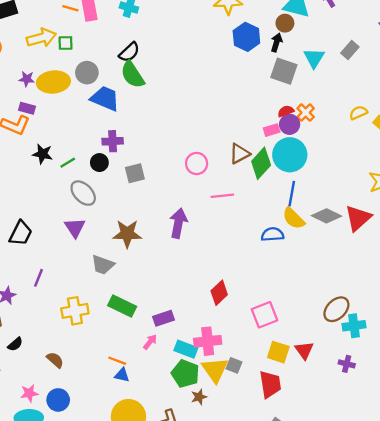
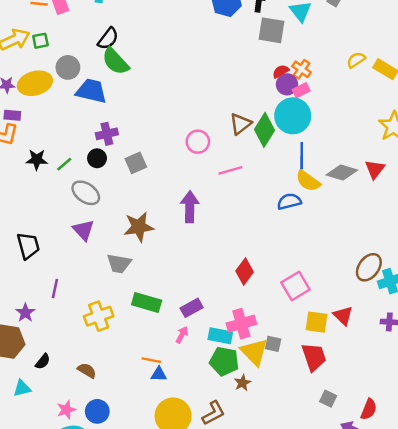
pink rectangle: (272, 130) -> (301, 90), moved
red triangle: (358, 218) -> (375, 169), size x0.7
black trapezoid: (21, 233) -> (28, 246), turned -32

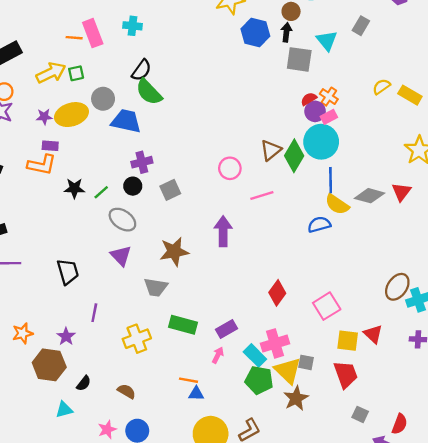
cyan rectangle: (220, 336) -> (255, 355), turned 35
brown star: (242, 383) -> (296, 398), moved, size x1.5

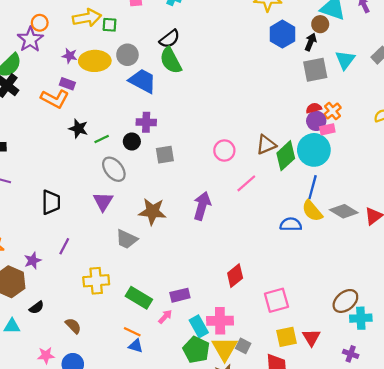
gray square: (299, 59) -> (315, 70), turned -35
pink line: (262, 196) -> (246, 183), turned -40
green rectangle: (183, 325) -> (139, 298), moved
yellow square: (348, 341) -> (287, 337), turned -35

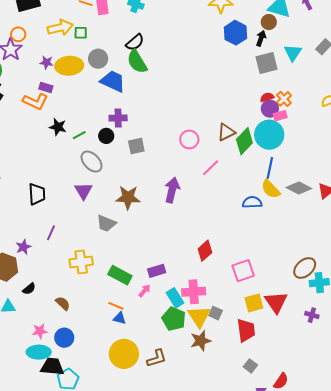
red triangle: (311, 337) -> (276, 302), size x1.4

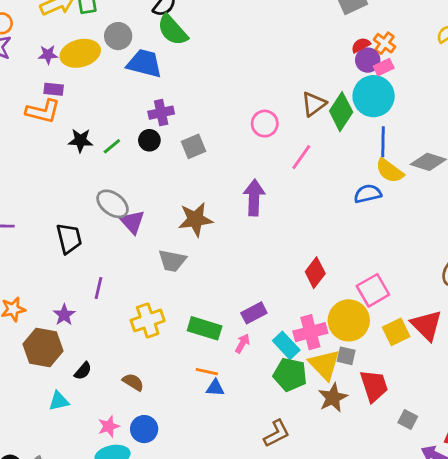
gray ellipse: (91, 162) -> (113, 204), moved
red trapezoid: (246, 330) -> (374, 386), moved
yellow circle: (124, 354) -> (349, 320), moved

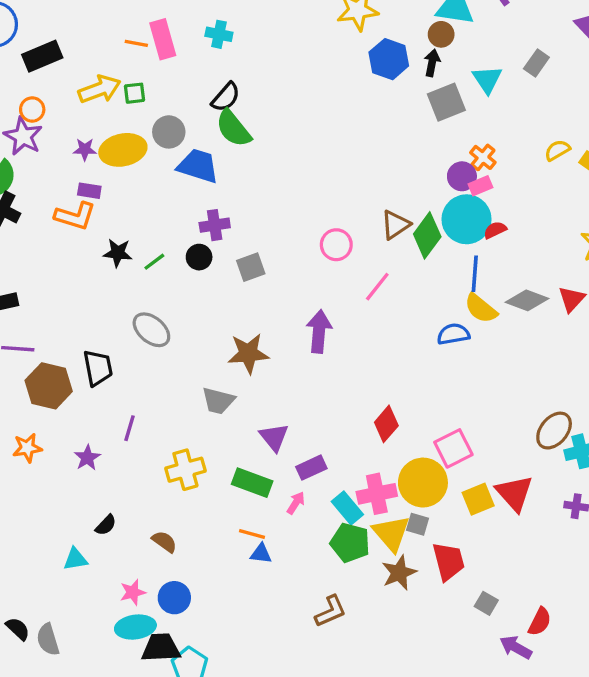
red semicircle: (361, 45) -> (495, 230), moved
purple triangle: (132, 222) -> (274, 437), moved
brown hexagon: (43, 348) -> (49, 386), moved

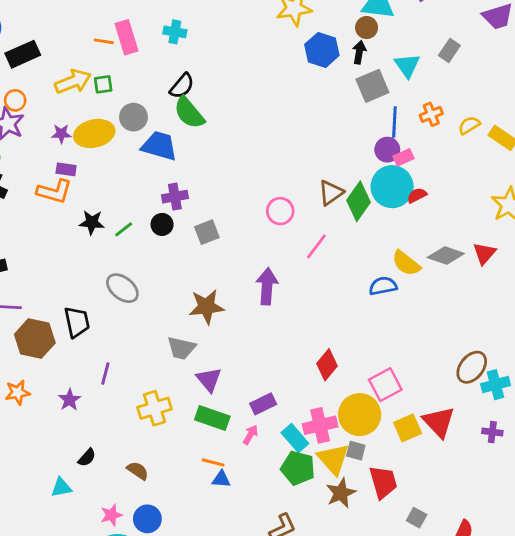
orange cross: (483, 157) -> (431, 114), moved, turned 30
blue line: (475, 274) -> (394, 122), moved
purple triangle: (274, 437) -> (209, 380), moved

